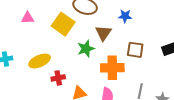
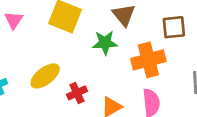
pink triangle: (28, 18) -> (14, 20), turned -40
green star: (86, 49) -> (105, 43), turned 30

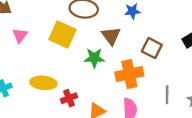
brown square: (174, 27) -> (152, 48), turned 30
yellow ellipse: (45, 76) -> (43, 83), turned 40

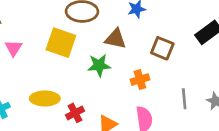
brown triangle: (111, 36) -> (115, 39), turned -36
orange cross: (129, 74) -> (140, 80), size x0.6

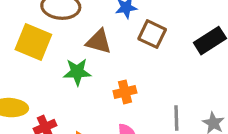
brown square: (162, 48) -> (152, 34), moved

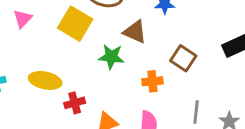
brown square: (152, 34) -> (183, 58), moved

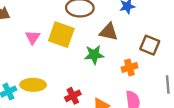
pink triangle: (23, 19) -> (33, 37), moved
yellow ellipse: (45, 80) -> (33, 85), moved

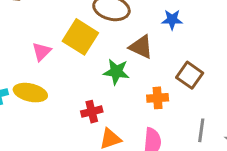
pink triangle: (33, 37) -> (42, 51), moved
red cross: (73, 96) -> (92, 112), moved

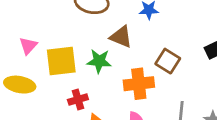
yellow square: (80, 37) -> (61, 61), moved, turned -36
orange cross: (158, 98) -> (139, 84), size x1.5

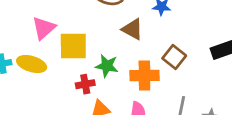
pink triangle: (28, 46) -> (44, 28), size x1.4
green star: (99, 61) -> (107, 66), moved

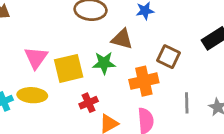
green star: (107, 66) -> (104, 63), moved

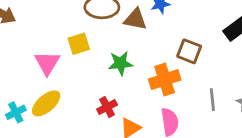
brown triangle: (122, 39) -> (135, 19), moved
yellow square: (69, 68) -> (79, 44), moved, size x0.7
yellow ellipse: (32, 95) -> (46, 103), turned -40

